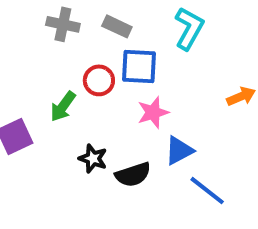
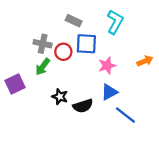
gray cross: (63, 24) -> (43, 44), moved
pink star: (153, 112) -> (107, 66), moved

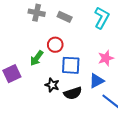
gray cross: (43, 44) -> (37, 13), moved
blue square: (86, 44) -> (71, 65), moved
pink star: (107, 66) -> (106, 58), moved

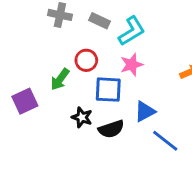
cyan L-shape: (102, 18) -> (132, 31), moved, turned 30
pink star: (106, 58) -> (132, 65), moved

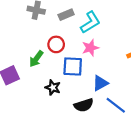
gray rectangle: (99, 21) -> (66, 15), turned -48
black semicircle: (111, 129) -> (84, 105), moved

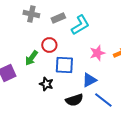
pink star: (90, 48) -> (97, 53), moved

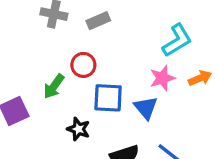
cyan L-shape: (80, 25) -> (177, 40), moved
blue triangle: (89, 80) -> (146, 108), moved, turned -42

